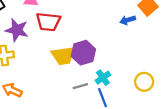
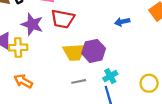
blue arrow: (128, 20) -> (122, 22), moved
gray line: (80, 86) -> (79, 81), moved

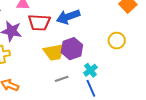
blue arrow: (122, 22) -> (68, 17), moved, size x1.6
yellow circle: (149, 83) -> (117, 41), moved

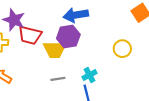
red trapezoid: (39, 22) -> (30, 35), moved
purple hexagon: (72, 49) -> (68, 36), moved

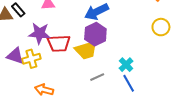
yellow circle: (122, 49) -> (161, 27), moved

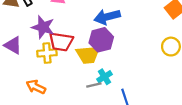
yellow cross: (31, 59) -> (47, 53), moved
cyan cross: (126, 65) -> (104, 77), moved

